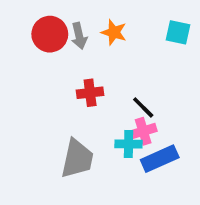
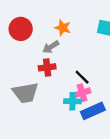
gray arrow: (79, 36) -> (51, 47), moved, turned 70
gray trapezoid: (77, 159) -> (25, 93), moved, turned 68

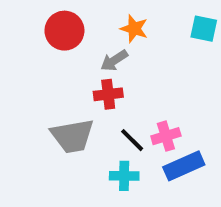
black line: (82, 77) -> (132, 140), moved
cyan cross: (72, 101) -> (124, 176), moved

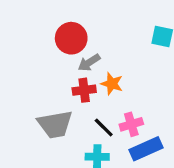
orange star: (134, 29) -> (112, 84), moved
red circle: (64, 31) -> (71, 38), moved

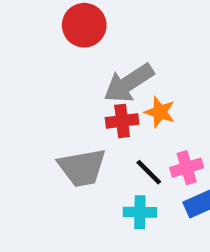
red circle: (71, 38) -> (84, 25), moved
gray arrow: (89, 63) -> (129, 83), size x1.6

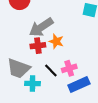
gray trapezoid: (82, 168) -> (18, 68), turned 30
cyan cross: (140, 212) -> (33, 83), moved

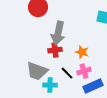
gray arrow: (41, 27) -> (58, 33), turned -45
orange star: (56, 41) -> (82, 52), moved

